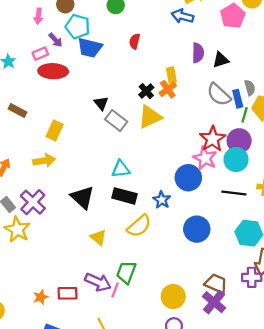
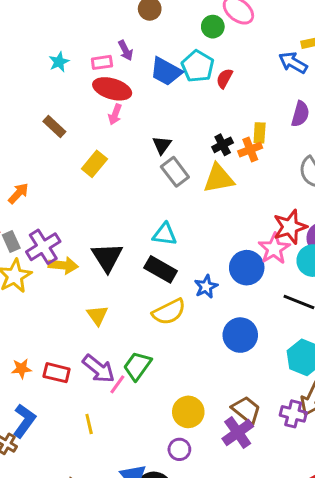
pink arrow: (38, 16) -> (115, 114), moved
cyan pentagon: (78, 27) -> (198, 66), moved
yellow arrow: (44, 161) -> (63, 265), moved
yellow triangle: (98, 237) -> (97, 315), moved

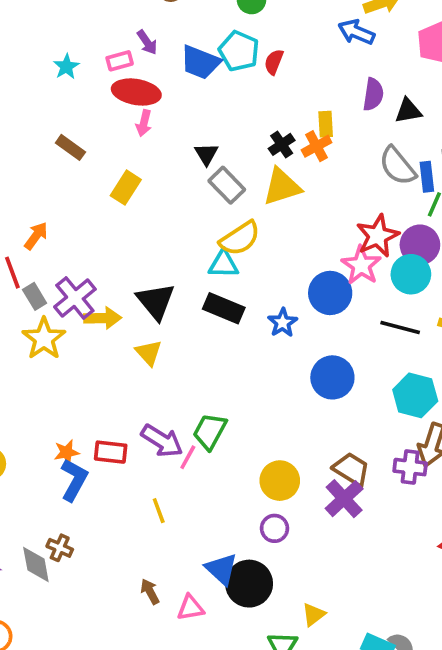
yellow semicircle: (169, 312) -> (240, 238), moved
yellow triangle: (97, 315) -> (149, 353), moved
blue L-shape: (24, 421) -> (74, 480), moved

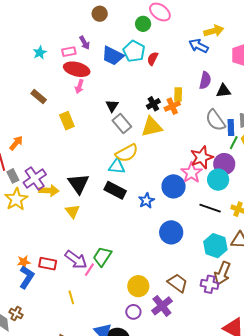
yellow rectangle: (126, 188) -> (67, 121), turned -60
purple cross: (344, 499) -> (162, 306), moved

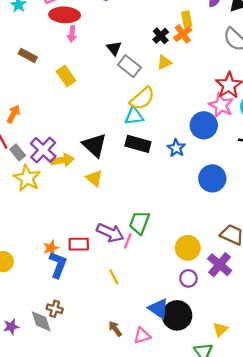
yellow triangle: (152, 127) -> (164, 62), size x0.6

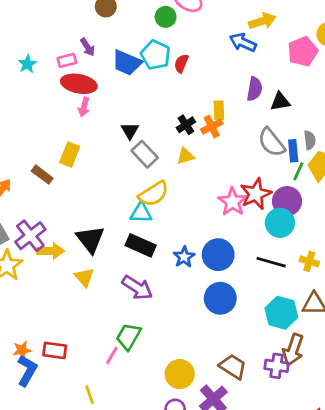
brown rectangle: (28, 55) -> (42, 175), moved
yellow rectangle: (66, 76) -> (70, 154), turned 48
pink star: (221, 105) -> (233, 202), moved
blue circle: (204, 125) -> (218, 255), moved
purple arrow: (110, 233) -> (137, 288), moved

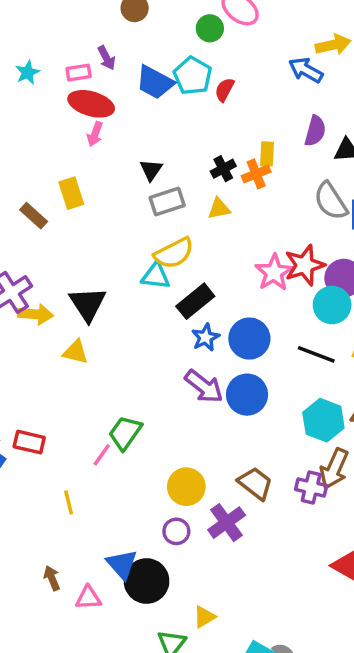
yellow rectangle: (70, 154) -> (71, 193), turned -45
gray rectangle: (145, 154) -> (167, 201), turned -70
black rectangle: (141, 245) -> (195, 301), moved, turned -68
yellow triangle: (84, 277) -> (76, 352), turned -40
purple arrow: (137, 288) -> (204, 387), moved

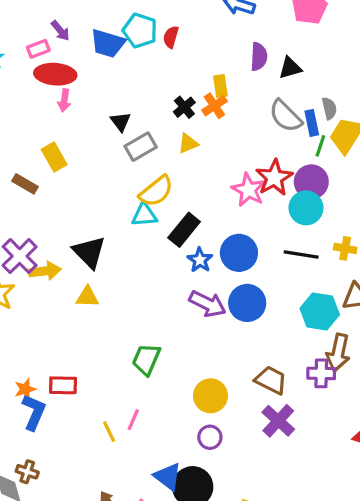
pink line: (102, 455) -> (133, 420), moved
purple cross: (227, 523) -> (278, 421), moved

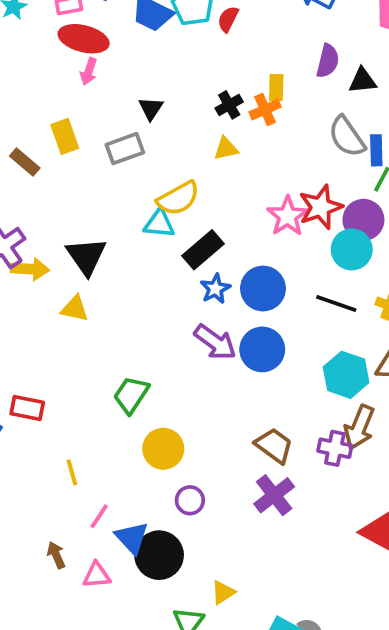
gray rectangle: (141, 147) -> (125, 149), moved
yellow circle: (210, 396) -> (163, 449), moved
pink line: (133, 420) -> (99, 516), moved

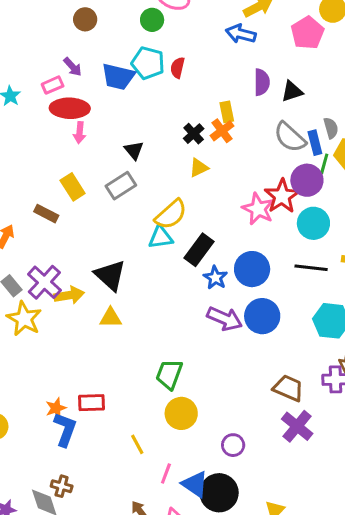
purple circle: (363, 220) -> (307, 180), moved
yellow circle: (163, 449) -> (181, 413), moved

